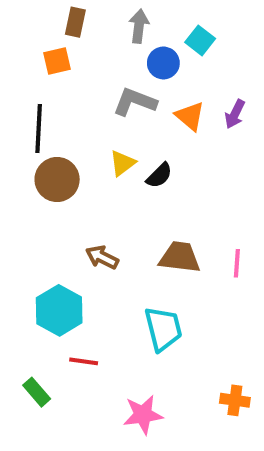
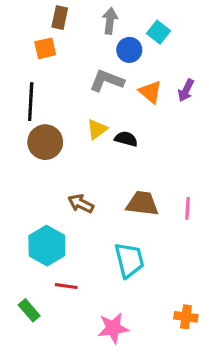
black semicircle: (159, 175) -> (126, 139), turned -120

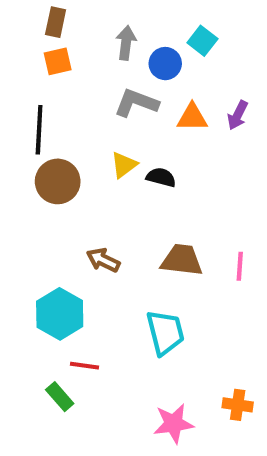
brown rectangle: (60, 18) -> (56, 22), moved
gray arrow: (110, 21) -> (126, 43), moved
orange triangle: (150, 92) -> (192, 117), turned -40
green rectangle: (29, 310) -> (60, 397), moved
pink star: (113, 328) -> (174, 424), moved

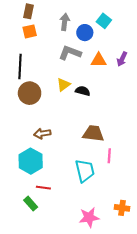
brown arrow: (103, 260) -> (42, 133), moved, turned -35
pink line: (240, 266) -> (109, 156), moved

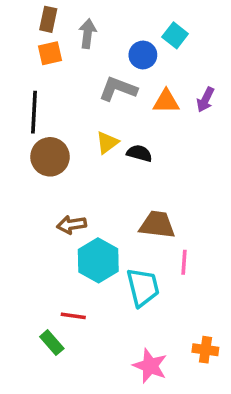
gray arrow: (65, 22) -> (88, 34), moved
cyan hexagon: (31, 161) -> (98, 260), moved
pink star: (89, 217) -> (150, 366), turned 30

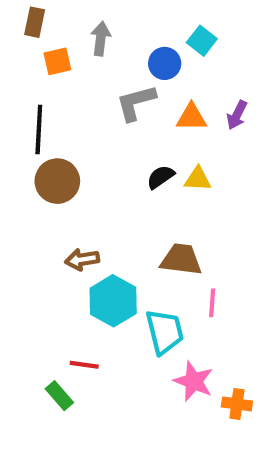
brown rectangle: (48, 19) -> (35, 22), moved
gray L-shape: (118, 89) -> (136, 103), turned -36
yellow triangle: (107, 143) -> (198, 179), moved, turned 40
black semicircle: (139, 153) -> (161, 177), turned -50
pink star: (150, 366) -> (194, 381), moved

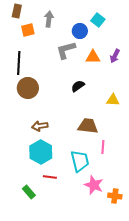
yellow triangle: (198, 179) -> (113, 100), moved
cyan hexagon: (113, 301) -> (41, 152), moved
red line: (84, 365) -> (50, 177), moved

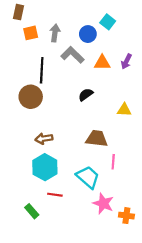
gray arrow: (49, 19) -> (55, 33), moved
gray L-shape: (66, 50) -> (72, 55), turned 60
black line: (19, 63) -> (42, 70), moved
cyan trapezoid: (80, 161) -> (88, 177), turned -35

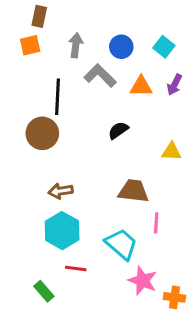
brown rectangle: (19, 12) -> (39, 16), moved
cyan square: (108, 22) -> (164, 47), moved
orange square: (31, 33) -> (30, 45), moved

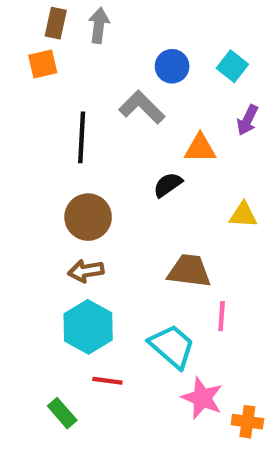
gray arrow: (76, 45) -> (99, 25), moved
orange triangle: (141, 86) -> (200, 148), moved
brown circle: (42, 133) -> (88, 217), moved

